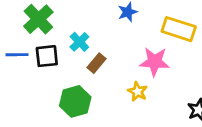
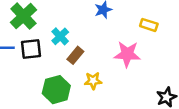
yellow rectangle: (179, 29) -> (149, 25), size x0.6
yellow star: (138, 92) -> (93, 81), moved, turned -30

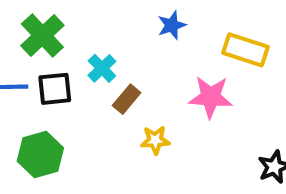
yellow rectangle: (149, 25) -> (246, 50), size x1.5
green hexagon: (56, 90) -> (40, 155), moved

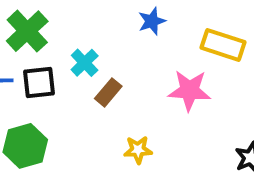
yellow star: (155, 140) -> (138, 150), moved

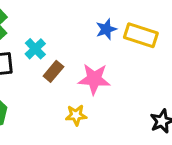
blue star: (152, 21) -> (106, 29), moved
pink star: (189, 90) -> (94, 79), moved

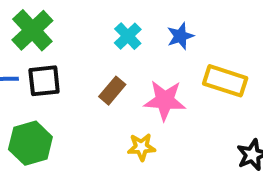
yellow rectangle: (141, 35) -> (225, 81), moved
cyan cross: (35, 49) -> (128, 36), moved

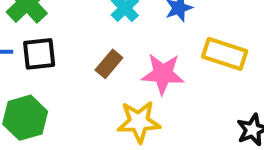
yellow star: (141, 147) -> (139, 122), size x1.5

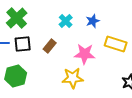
brown rectangle: (109, 64) -> (50, 46), moved

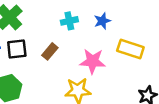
cyan cross: (66, 21) -> (69, 21), turned 32

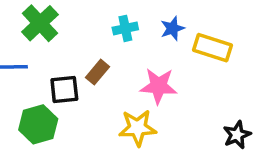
black square: (17, 49) -> (64, 89), moved
yellow rectangle: (130, 49) -> (213, 48), moved

